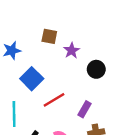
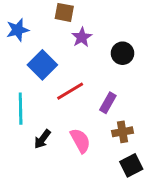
purple star: (72, 51) -> (82, 37), moved

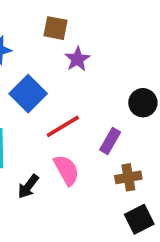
black circle: (122, 53) -> (143, 103), moved
pink semicircle: (80, 141) -> (66, 170), moved

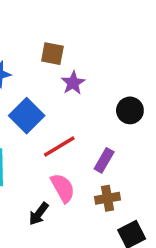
black circle: (143, 103) -> (130, 110), moved
brown cross: (128, 177) -> (108, 198), moved
black arrow: (28, 186) -> (39, 214), moved

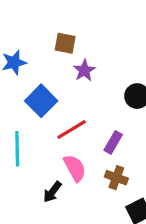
brown cross: (108, 198) -> (116, 178), turned 30

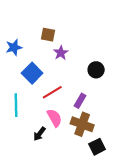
brown cross: (116, 178) -> (82, 124), size x1.5

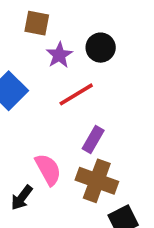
black circle: (96, 70) -> (101, 48), moved
red line: (52, 92) -> (76, 94), moved

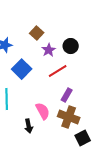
brown square: (37, 23) -> (37, 33), turned 32
black arrow: (22, 198) -> (29, 126), turned -48

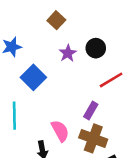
brown square: (37, 33) -> (56, 20), moved
red line: (58, 71) -> (111, 80), moved

